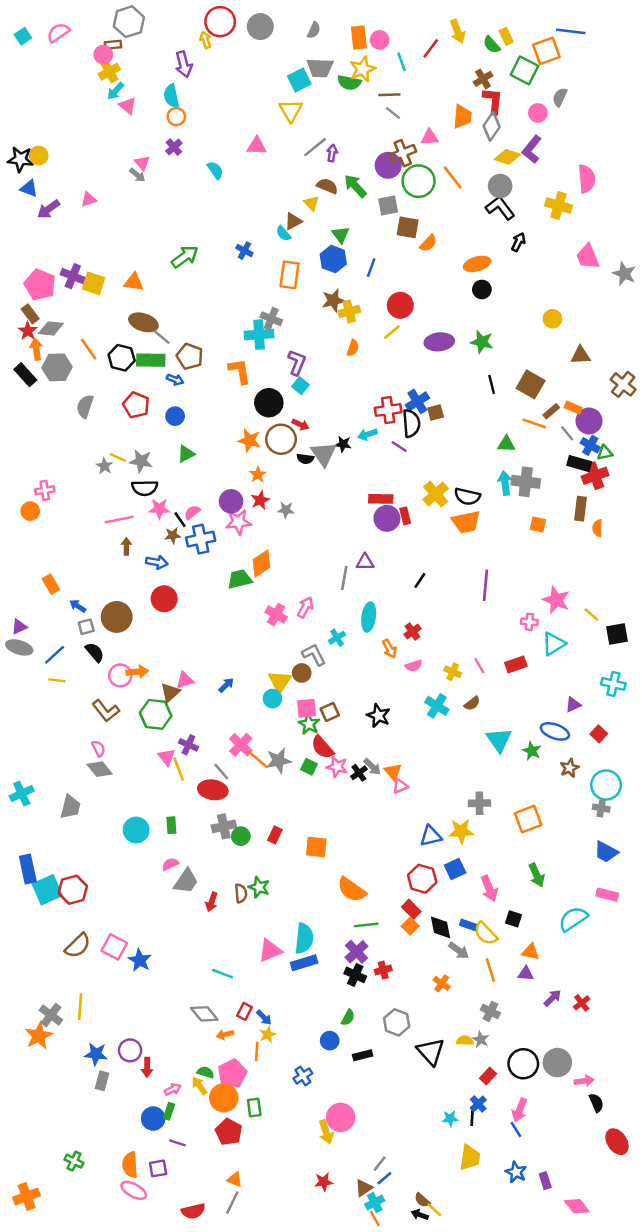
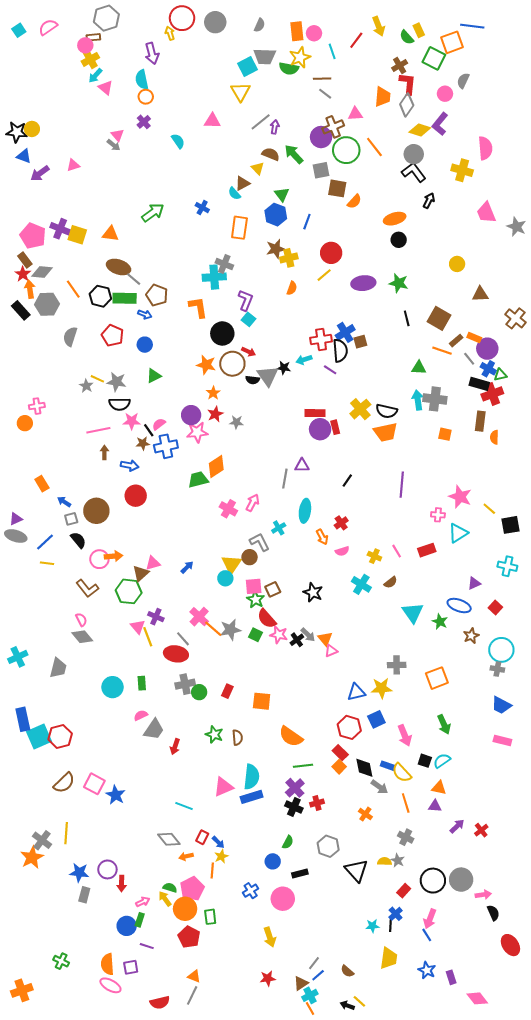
brown semicircle: (241, 893) -> (237, 737), moved
cyan semicircle: (573, 919) -> (442, 761), moved, size x0.7
pink circle: (341, 1117) -> (283, 899), moved
brown semicircle: (422, 1200) -> (347, 971), moved

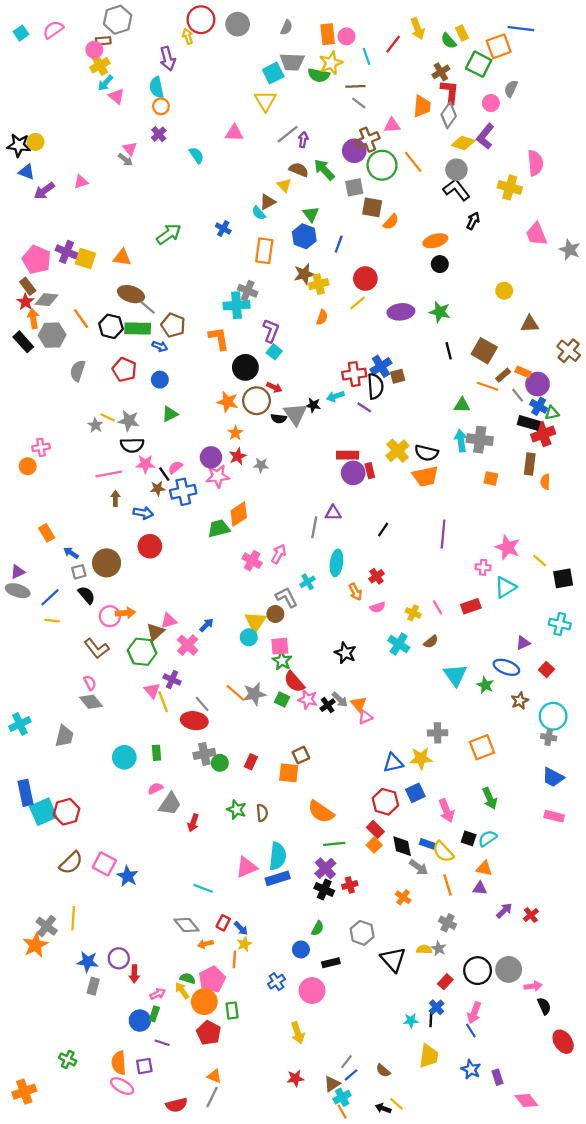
brown square: (273, 589) -> (301, 755), moved
pink cross: (199, 617) -> (188, 645), moved

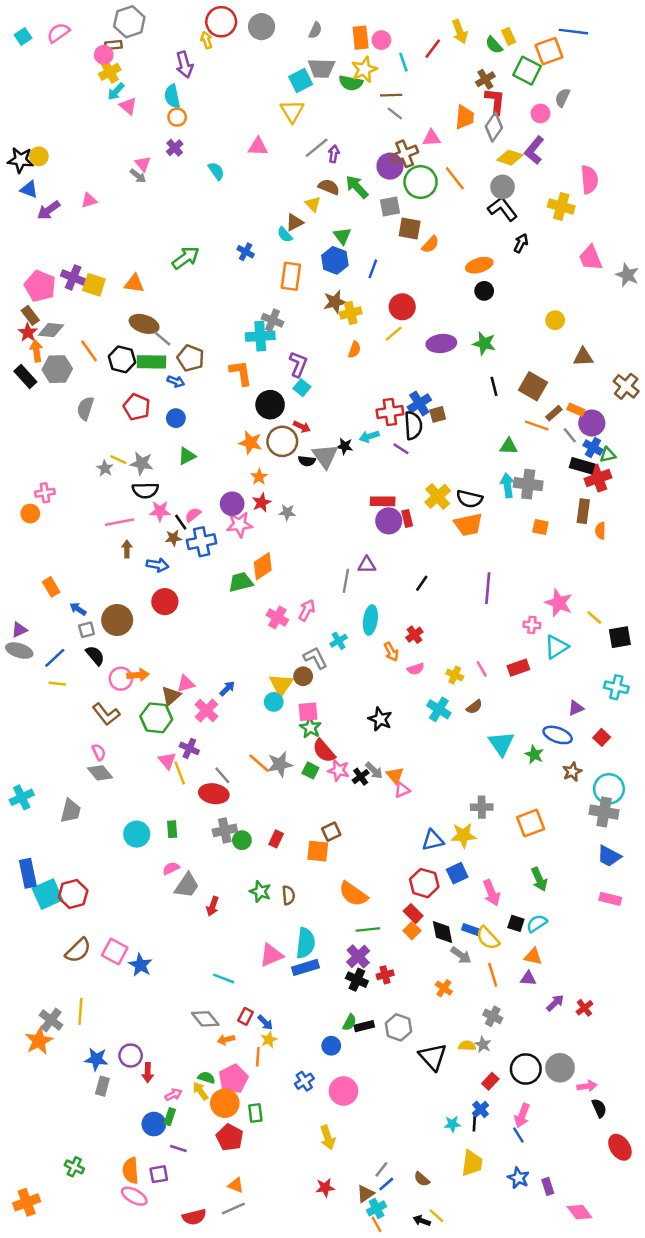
gray cross: (549, 737) -> (604, 812), size x1.6
black rectangle: (331, 963) -> (364, 1026), moved
gray line: (212, 1097) -> (233, 1208), turned 40

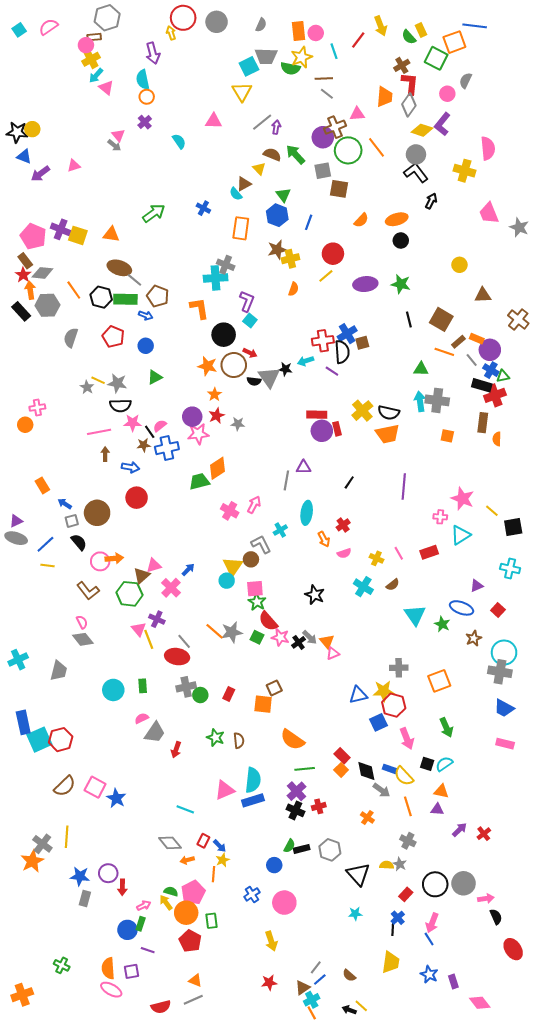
orange semicircle: (430, 244) -> (361, 220), moved
red hexagon: (424, 883) -> (394, 705), moved
cyan star: (452, 1124) -> (355, 914), moved

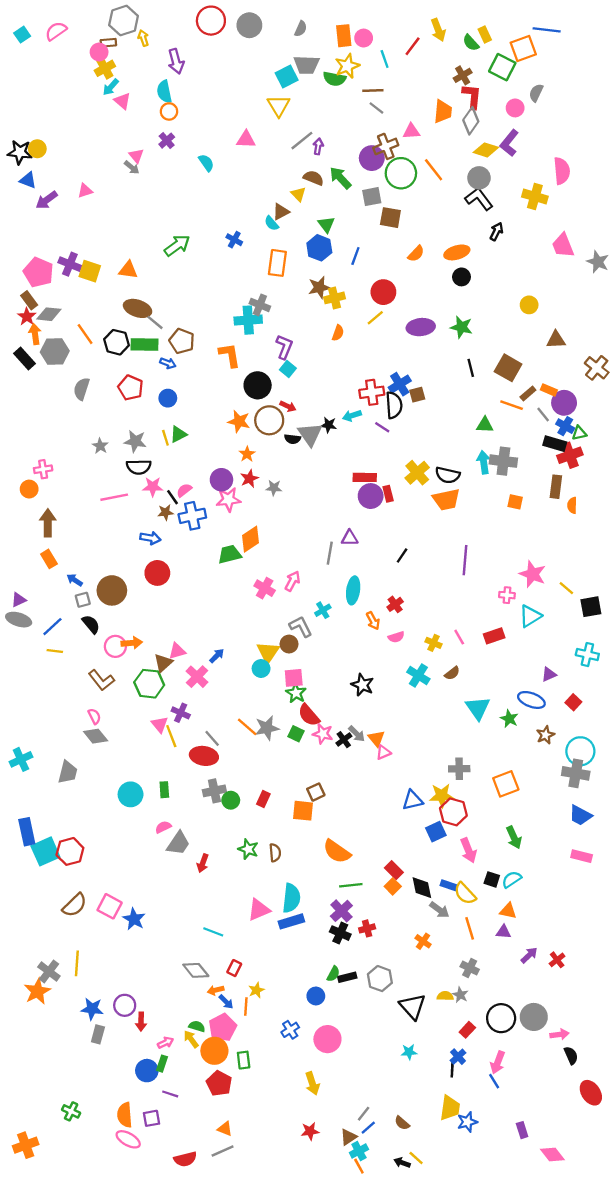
yellow arrow: (171, 33) -> (143, 38), moved
yellow line: (98, 380) -> (165, 438), moved, turned 48
brown arrow: (105, 454) -> (48, 523), moved, size x1.6
blue arrow: (220, 846) -> (226, 1002), moved
blue star: (429, 974) -> (467, 1122), moved, turned 30

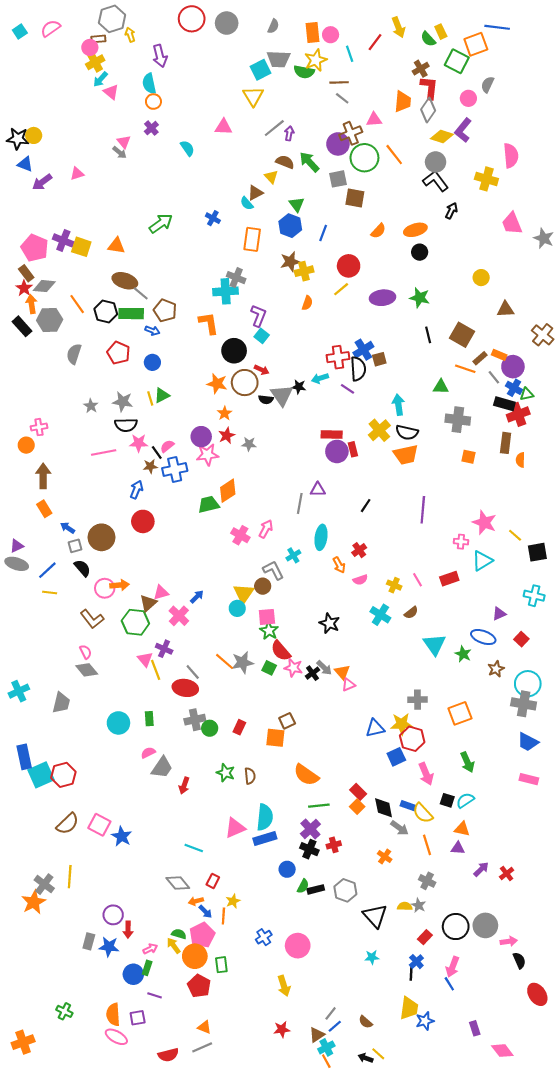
cyan arrow: (484, 462) -> (398, 405), moved
blue arrow: (150, 538) -> (136, 490), turned -78
blue circle: (316, 996) -> (287, 869), moved
blue star: (92, 1009) -> (109, 947), moved

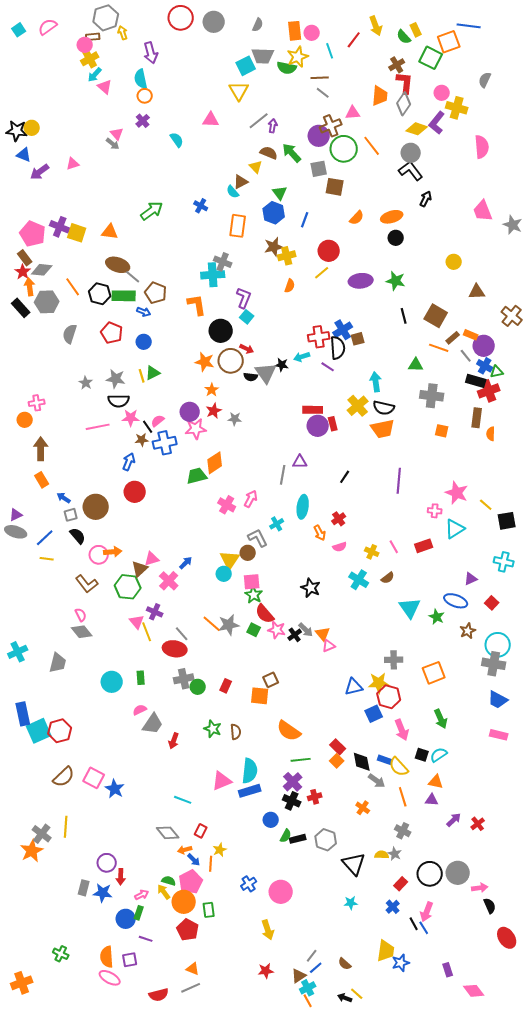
gray semicircle: (487, 85) -> (485, 80), moved
yellow cross: (486, 179) -> (457, 108), moved
black line: (411, 973) -> (414, 924), moved, turned -32

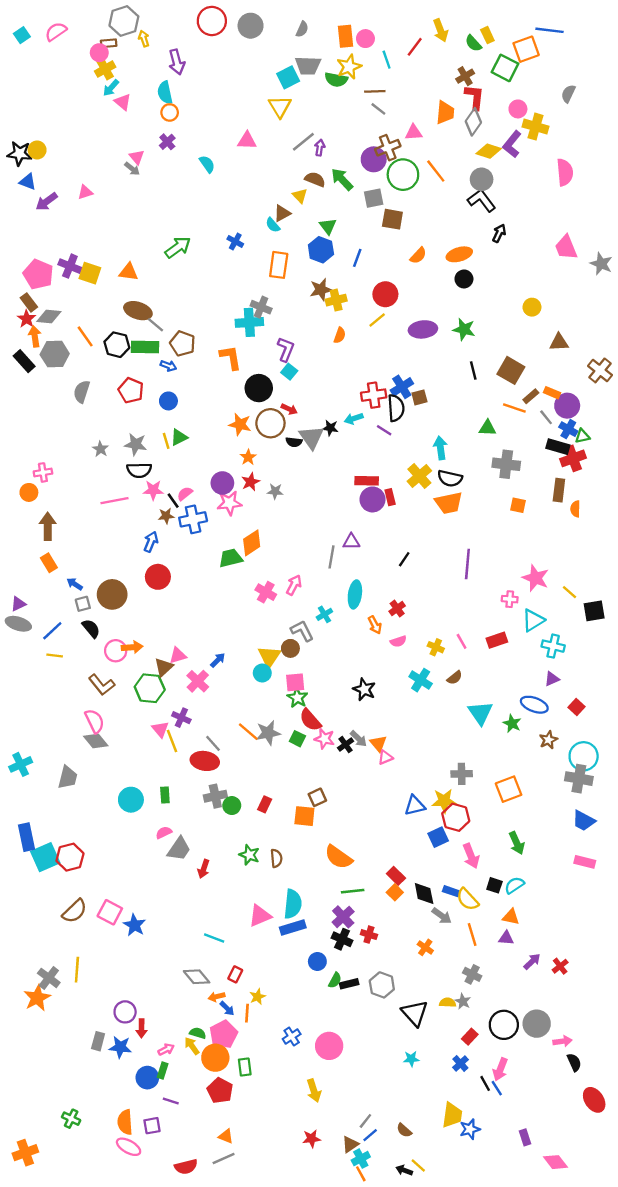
cyan cross: (504, 562) -> (553, 646), moved
pink semicircle: (81, 615) -> (95, 721), size x1.5
red cross: (315, 797) -> (369, 935), turned 32

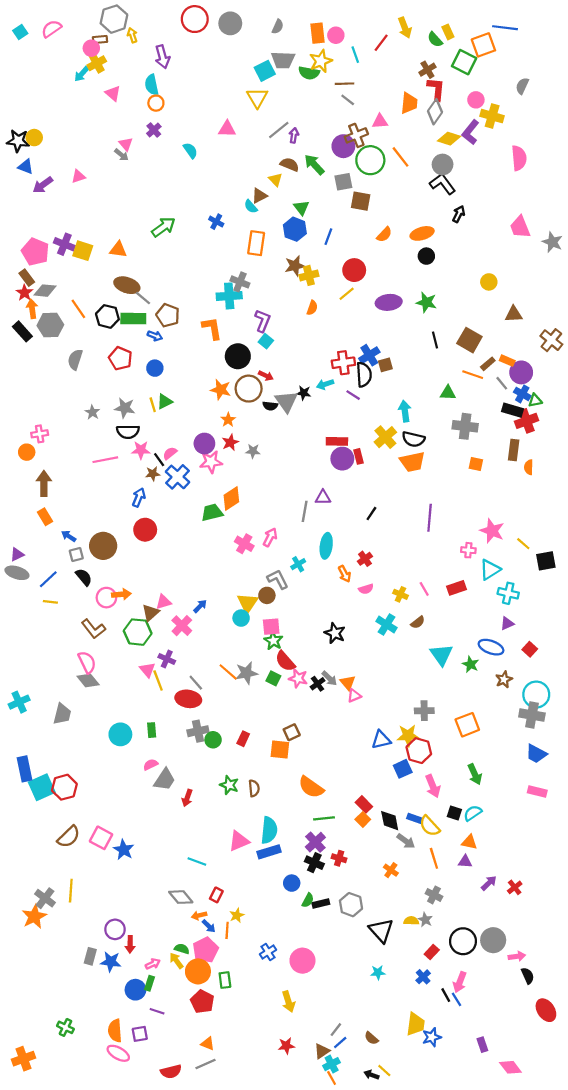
cyan arrow: (111, 88) -> (82, 74), moved
blue cross: (193, 519) -> (177, 477), turned -35

